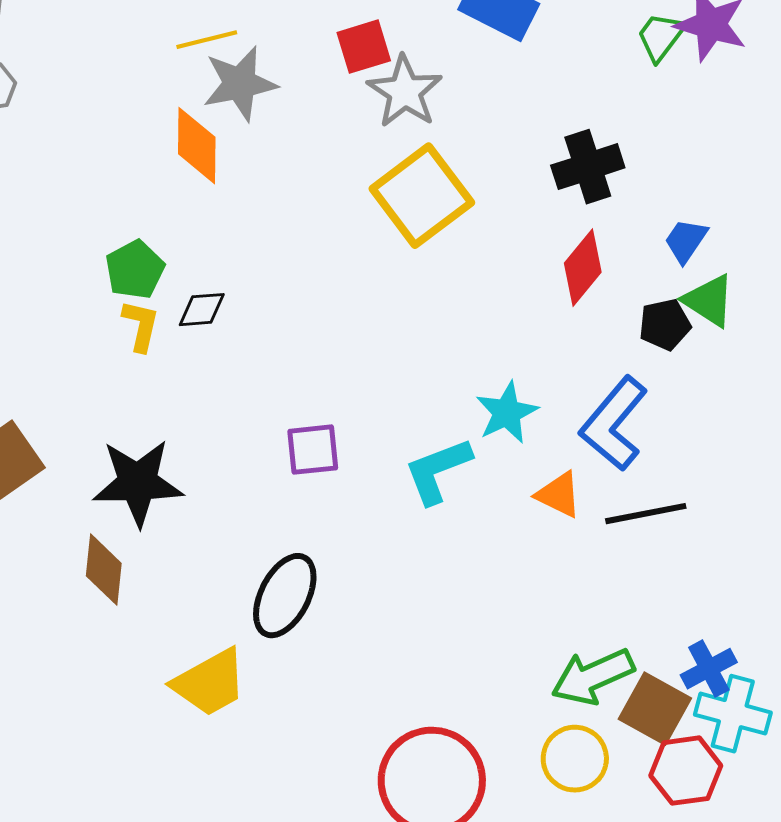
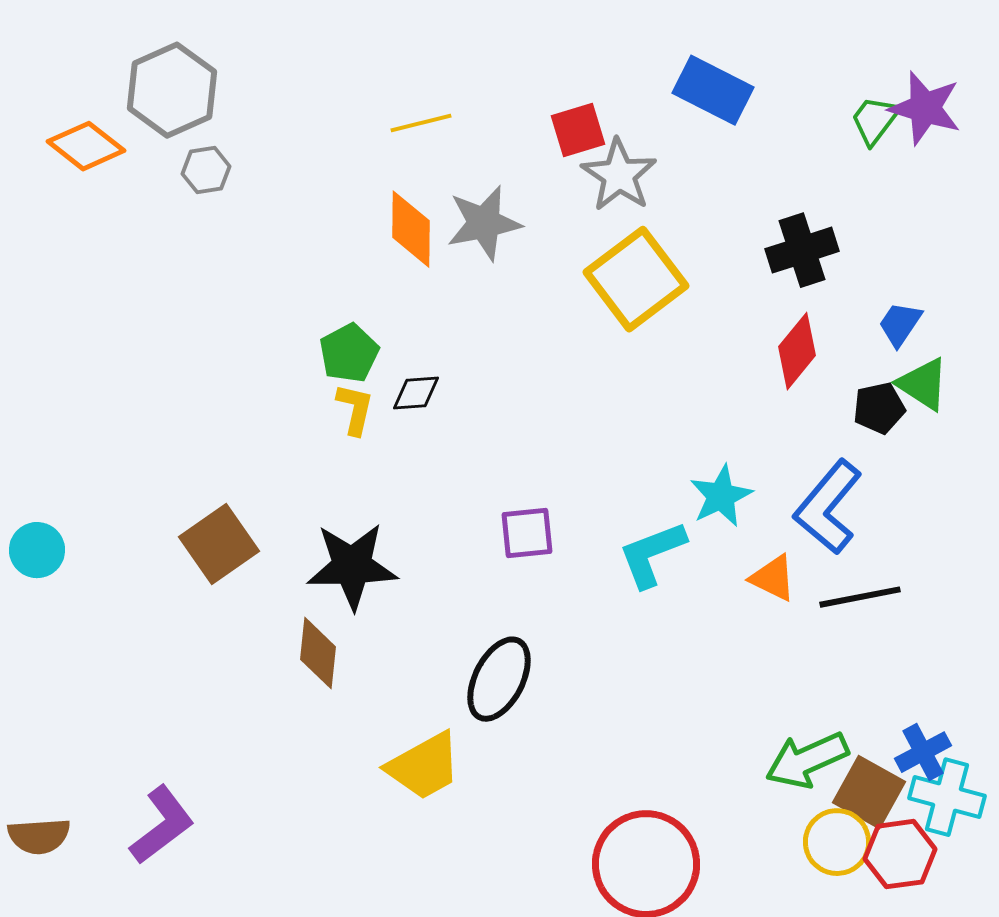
gray star: (240, 84) -> (484, 223), moved
yellow circle: (575, 759) -> (837, 842), moved

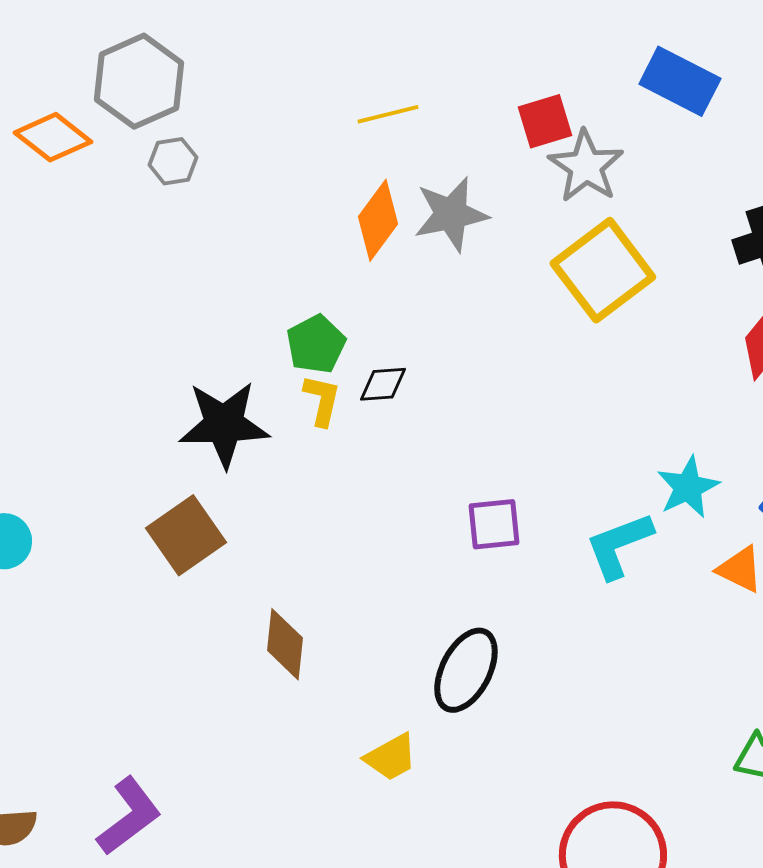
orange diamond: (411, 229) -> (378, 220), turned 36
black star: (352, 566) -> (224, 424), moved
yellow trapezoid: (424, 766) -> (391, 757), size x0.7

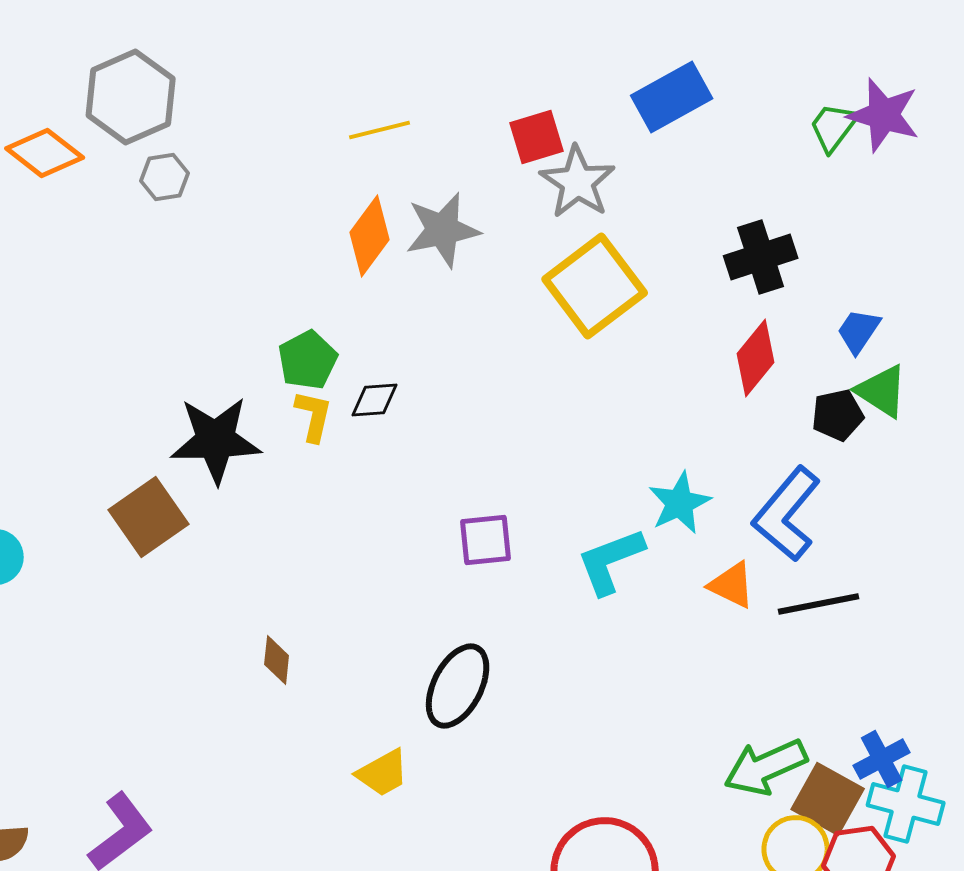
blue rectangle: (680, 81) -> (672, 97), turned -56
brown square: (186, 535) -> (149, 517), moved
brown diamond: (285, 644) -> (277, 660), size x0.7

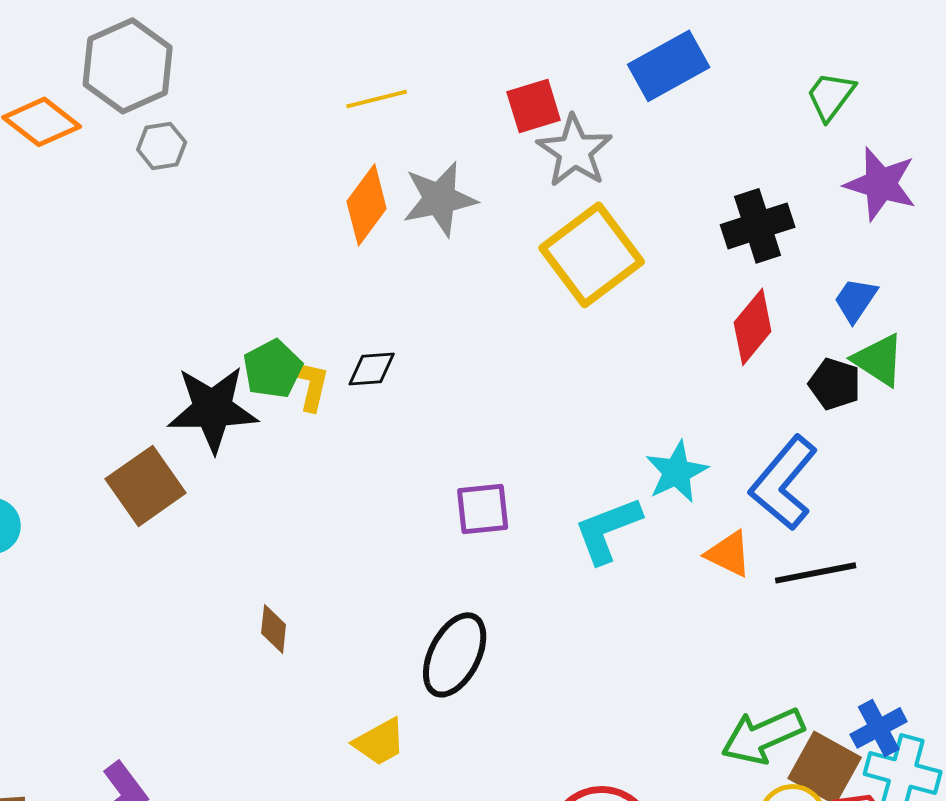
purple star: (884, 115) -> (881, 184), moved
green pentagon: (308, 360) -> (273, 369), moved
black pentagon: (838, 415) -> (835, 384), turned 30

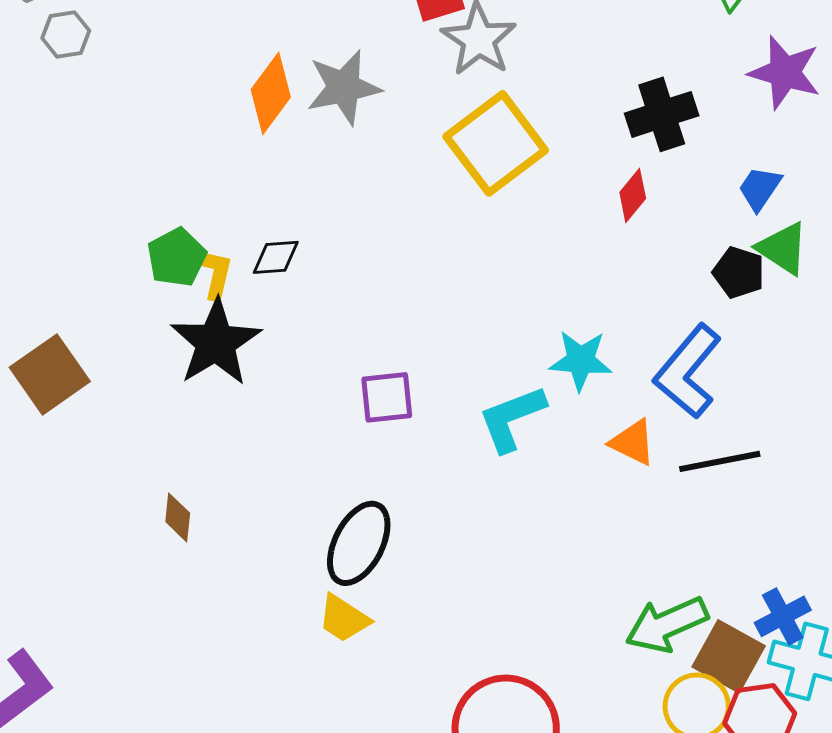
red diamond: (753, 327) -> (633, 195), moved, size x0.7
black star: (213, 409) -> (216, 342), moved, turned -30
cyan star: (677, 472) -> (581, 360), turned 30
yellow trapezoid: (380, 742) -> (344, 618), moved, turned 62

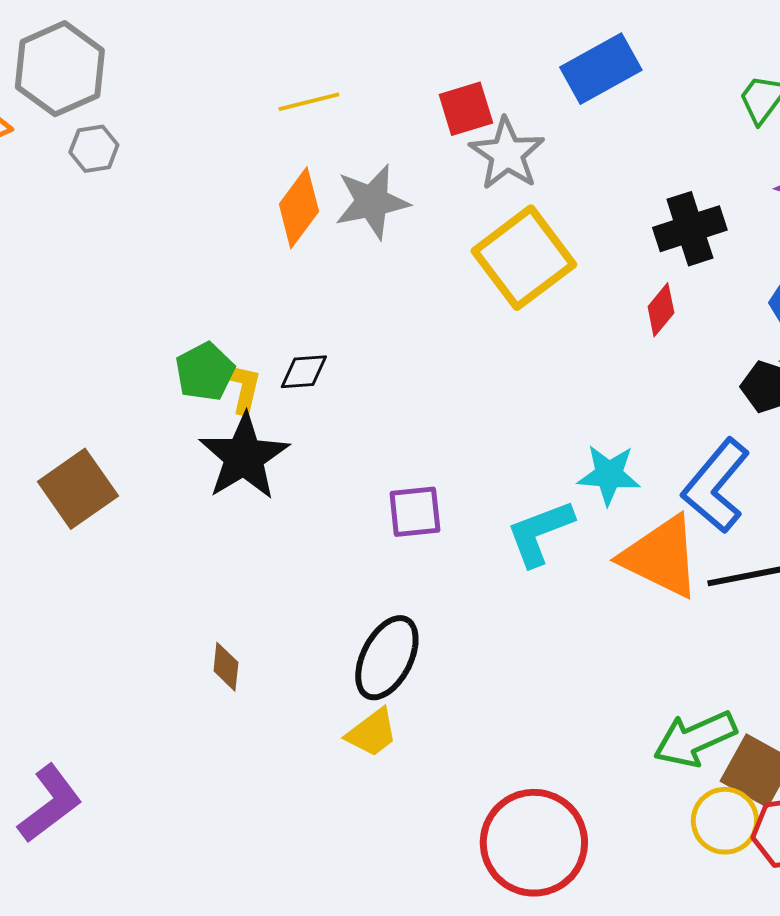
orange triangle: (633, 442) -> (661, 557), size x1.8
brown diamond: (178, 517) -> (226, 667), moved
yellow trapezoid: (344, 618) -> (372, 733), turned -70

